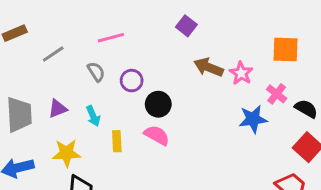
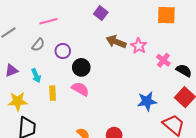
orange square: (285, 49) -> (166, 15), moved
gray semicircle: (96, 72) -> (38, 45), turned 72
blue star: (253, 119) -> (147, 101), moved

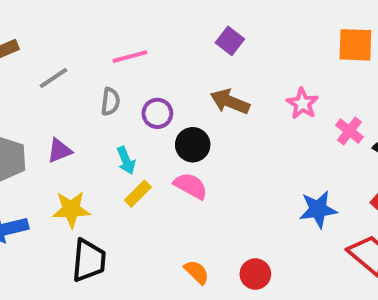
brown arrow: (116, 42) -> (230, 102), moved
gray semicircle: (38, 45) -> (110, 102), turned -32
cyan arrow: (36, 76) -> (126, 160), moved
yellow rectangle: (53, 93) -> (138, 194), turned 48

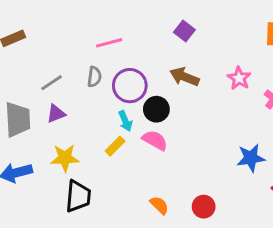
gray line: (54, 78) -> (52, 83), moved
purple circle: (157, 113) -> (130, 86), size x1.5
cyan arrow: (126, 160) -> (125, 121), moved

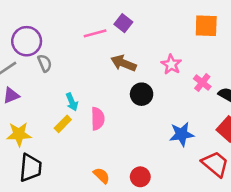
pink line: (109, 43) -> (95, 33), moved
gray semicircle: (94, 77) -> (45, 63), turned -30
purple circle: (130, 86) -> (27, 41), moved
black circle: (156, 109) -> (142, 94), moved
pink semicircle: (155, 140) -> (98, 119), turned 60

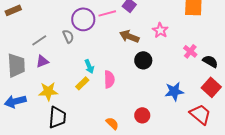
purple circle: (27, 41) -> (83, 19), moved
pink star: (171, 64) -> (160, 30), moved
red circle: (140, 177) -> (142, 115), moved

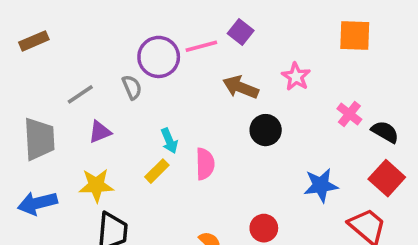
purple triangle: (42, 61) -> (100, 132), moved

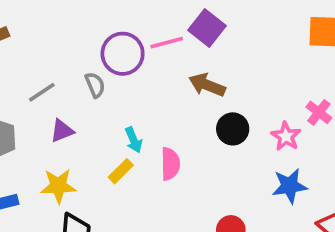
purple square: (241, 32) -> (207, 28), size x1.4
pink star: (296, 77) -> (286, 136), moved

